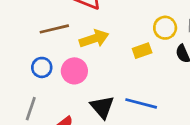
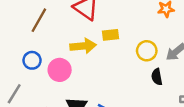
brown line: (54, 29) -> (39, 20), moved, turned -60
yellow rectangle: (142, 51) -> (111, 35), moved

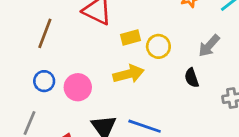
yellow arrow: (83, 46) -> (129, 74), moved
yellow circle: (147, 51) -> (158, 46), moved

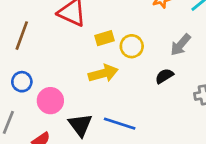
black semicircle: (192, 78) -> (164, 76), turned 78
pink circle: (78, 87) -> (50, 101), moved

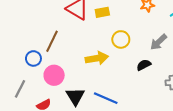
brown line: (22, 36) -> (52, 41), moved
yellow rectangle: (105, 38) -> (102, 12), moved

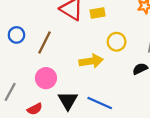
blue circle: (33, 58) -> (16, 35), moved

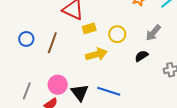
yellow rectangle: (98, 13) -> (89, 28), moved
pink circle: (46, 78) -> (58, 85), moved

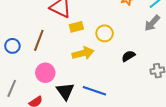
gray arrow: (153, 33) -> (152, 23), moved
blue circle: (26, 39) -> (12, 46), moved
pink circle: (58, 85) -> (45, 73), moved

